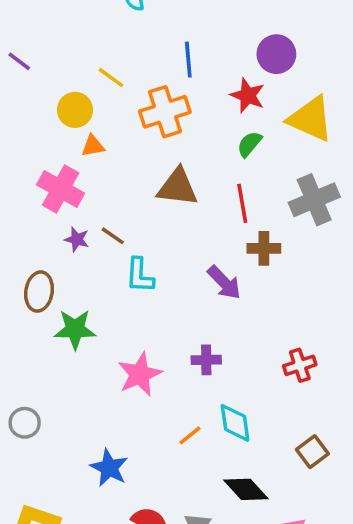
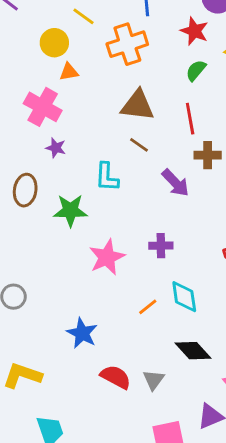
brown line: (113, 236) -> (139, 145), moved
green star: (75, 329) -> (70, 211), moved

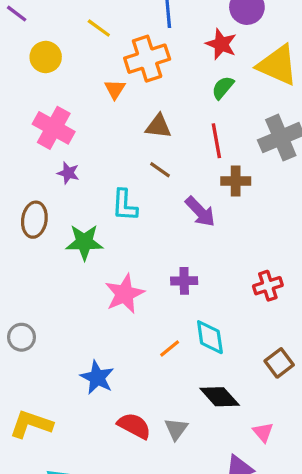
yellow circle: (54, 43) -> (46, 57), moved
orange triangle: (69, 72) -> (115, 89), moved, turned -48
brown triangle: (138, 105) -> (158, 126), size x0.7

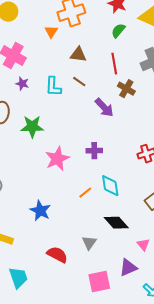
brown cross: (236, 181) -> (126, 89), turned 30
cyan L-shape: (125, 205) -> (53, 87), moved
red semicircle: (134, 426) -> (57, 255), moved

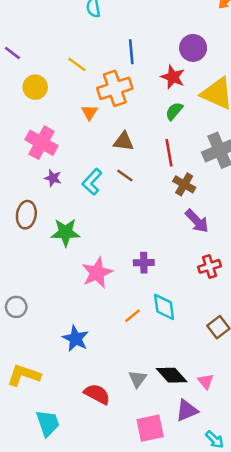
cyan L-shape: (53, 87) -> (92, 182), turned 40
purple arrow: (104, 108) -> (197, 221), moved
black diamond: (116, 223) -> (172, 375), moved

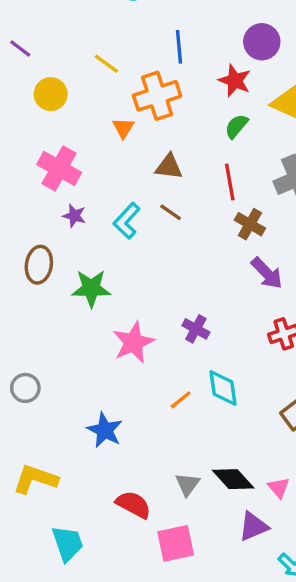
purple cross: (144, 263) -> (196, 329), turned 30
pink square: (150, 428) -> (176, 543), moved

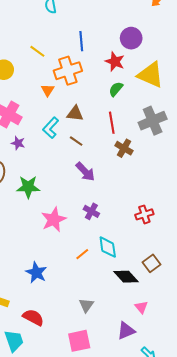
cyan L-shape: (127, 221) -> (51, 128), moved
purple arrow: (267, 273) -> (85, 172), moved
black diamond: (233, 479) -> (126, 277), moved
red semicircle: (133, 505) -> (33, 317), moved

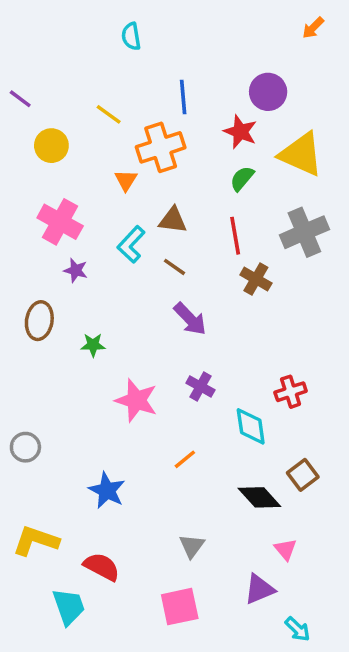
green star: (28, 187) -> (93, 345), size x0.6
pink star: (54, 220) -> (136, 400), turned -30
cyan diamond: (108, 247) -> (251, 426), moved

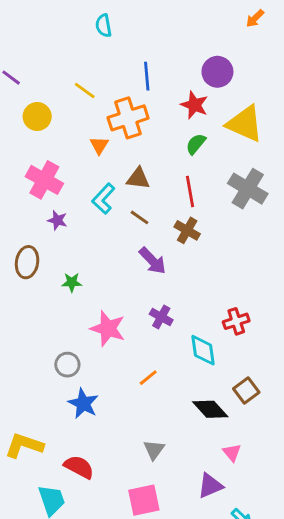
gray cross: (304, 232) -> (248, 189), turned -36
brown cross: (256, 279) -> (187, 230), moved
gray circle: (25, 447) -> (67, 365), moved

